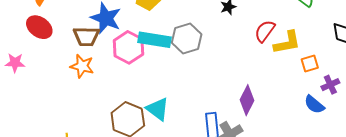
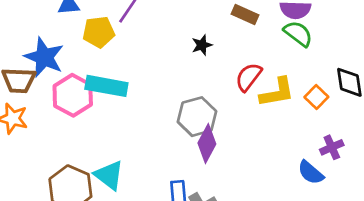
gray hexagon: (187, 38) -> (197, 117), moved
orange square: (310, 63) -> (316, 97), moved, turned -30
purple diamond: (247, 100) -> (207, 143), moved

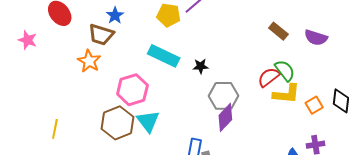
green semicircle: (298, 34) -> (285, 70), moved
black star: (202, 45) -> (201, 66), moved
blue star: (44, 57) -> (115, 15), moved, size x0.6
pink hexagon: (73, 95) -> (132, 90), moved

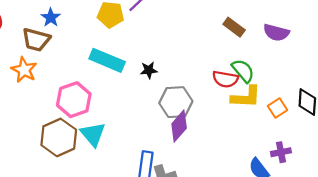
red semicircle: (269, 77) -> (225, 79), turned -130

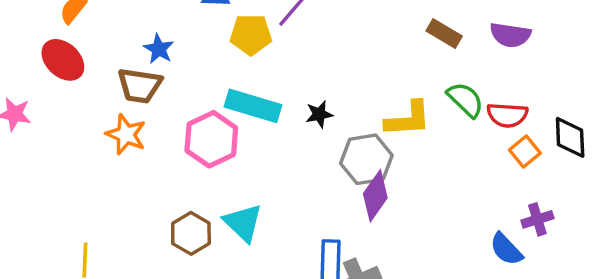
red semicircle: (225, 79) -> (507, 115), moved
yellow L-shape: (246, 97) -> (408, 119), moved
pink hexagon: (74, 100) -> (211, 139), moved
brown hexagon: (59, 137) -> (191, 233), size x0.7

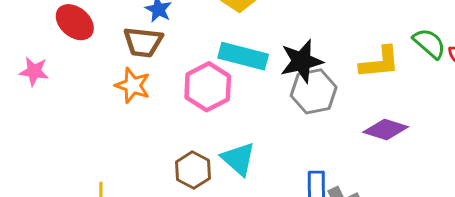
black star: (319, 114) -> (302, 61), size x1.8
gray hexagon: (366, 159) -> (314, 91), moved
purple diamond: (375, 196) -> (386, 130), moved, turned 75

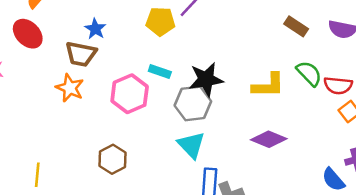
cyan rectangle: (243, 56) -> (160, 72), size x0.6
gray hexagon: (314, 91) -> (193, 103), moved
cyan triangle: (238, 159) -> (191, 145), moved

